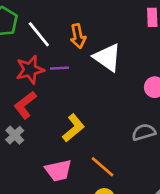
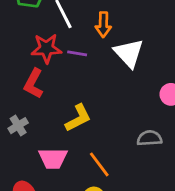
red L-shape: (25, 105) -> (34, 84), turned -36
gray cross: (15, 135) -> (18, 126), moved

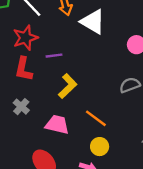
purple line: (77, 53) -> (54, 56), moved
pink trapezoid: (53, 158) -> (57, 125), turned -150

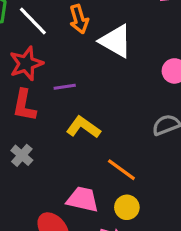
yellow L-shape: (68, 86) -> (83, 127), turned -100
pink trapezoid: (57, 125) -> (83, 199), moved

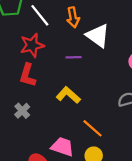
purple line: (65, 87) -> (74, 57), moved

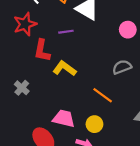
red L-shape: (28, 75) -> (42, 51), moved
orange line: (93, 128) -> (103, 95), moved

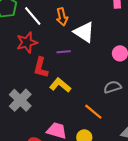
gray cross: (22, 88) -> (20, 100), size x1.6

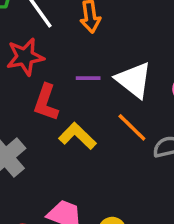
white triangle: (84, 32) -> (134, 80), moved
orange line: (93, 112) -> (132, 127), moved

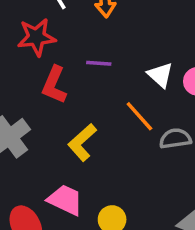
white triangle: (134, 80) -> (160, 75), moved, size x0.7
yellow L-shape: (77, 136) -> (82, 142), moved, turned -90

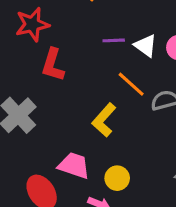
purple line: (99, 63) -> (114, 40), moved
yellow L-shape: (82, 142) -> (104, 120), moved

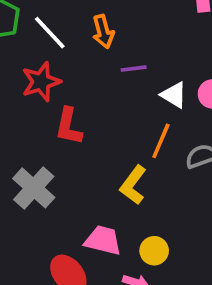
purple line: (114, 40) -> (134, 69), moved
orange line: (131, 84) -> (161, 141), turned 76

